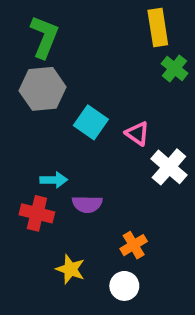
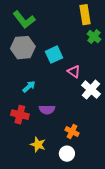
green L-shape: (44, 37) -> (24, 20), turned 120
cyan square: (91, 122) -> (54, 55), moved, turned 30
cyan arrow: (54, 180) -> (29, 87), moved, turned -40
orange cross: (134, 245) -> (72, 132), turned -32

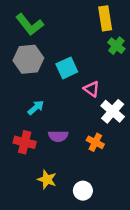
orange cross: (72, 132) -> (95, 142), moved

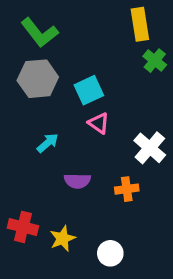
pink triangle: (92, 89) -> (99, 123), moved
red cross: (25, 142) -> (23, 227), moved
orange cross: (95, 142) -> (127, 189), turned -35
yellow star: (47, 179) -> (63, 238), turned 30

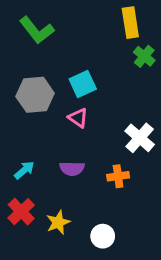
gray hexagon: (38, 79) -> (35, 95), moved
pink triangle: (99, 123) -> (78, 118), moved
cyan arrow: (48, 143) -> (24, 170), moved
red cross: (23, 227) -> (21, 212), turned 32

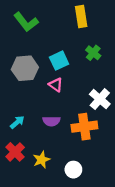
yellow rectangle: (130, 23) -> (81, 17), moved
green cross: (144, 56) -> (93, 53), moved
orange cross: (118, 176) -> (84, 127), size x1.6

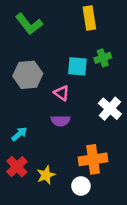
green cross: (93, 53) -> (103, 58), turned 32
cyan square: (59, 61) -> (77, 66), moved, turned 30
purple semicircle: (51, 121) -> (60, 121), moved
orange cross: (84, 127) -> (93, 159), moved

